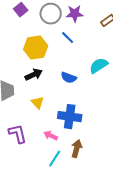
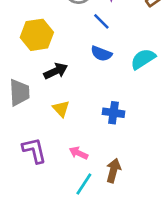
yellow hexagon: (36, 48) -> (37, 35), moved
blue semicircle: (69, 78) -> (101, 54), moved
blue cross: (70, 117) -> (113, 113), moved, size x0.7

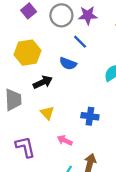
blue semicircle: (101, 54) -> (68, 64), moved
pink arrow: (79, 153) -> (65, 140), moved

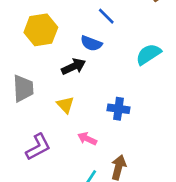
black arrow: (43, 82) -> (74, 67), moved
purple L-shape: (25, 147) -> (38, 147), turned 75

